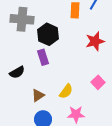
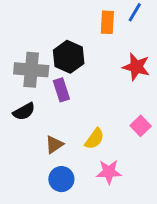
gray cross: (22, 19) -> (31, 70), moved
red star: (95, 41) -> (136, 67), turned 30

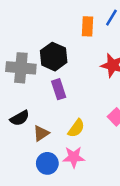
purple rectangle: (61, 90) -> (59, 89), moved
black semicircle: (24, 111) -> (20, 118), moved
pink star: (109, 172) -> (74, 157), moved

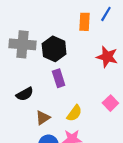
gray cross: (21, 68) -> (22, 44), moved
black semicircle: (20, 118) -> (25, 94), moved

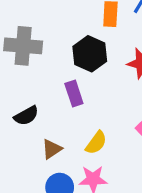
black hexagon: (54, 49) -> (90, 54), moved

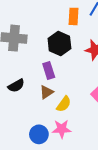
brown triangle: (52, 149) -> (46, 92), moved

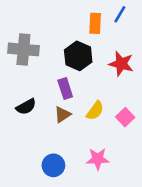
yellow semicircle: (64, 104) -> (95, 111), moved
pink star: (62, 129) -> (98, 159), moved

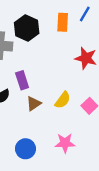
black hexagon: (78, 56) -> (27, 28), moved
purple rectangle: (65, 88) -> (22, 80), moved

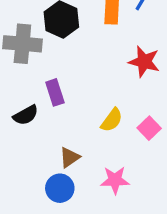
brown triangle: (34, 103) -> (70, 157), moved

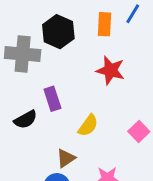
red star: (144, 62) -> (110, 70), moved
yellow semicircle: (112, 120) -> (88, 126), moved

